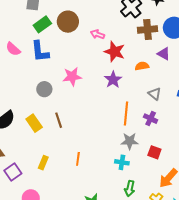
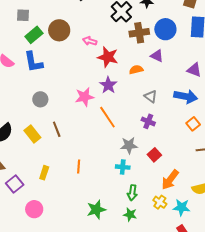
pink star: (72, 77) -> (85, 97), moved
orange line: (126, 113) -> (107, 117), moved, turned -35
red square: (154, 152) -> (154, 155), turned 32

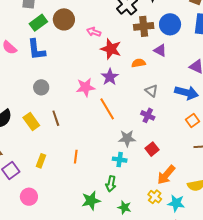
green arrow: (132, 193) -> (111, 184), moved

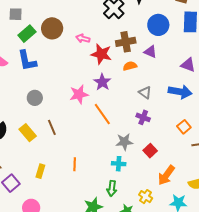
brown cross: (144, 26) -> (126, 42), moved
orange square: (192, 120) -> (184, 127), moved
yellow cross: (155, 197) -> (146, 197), moved

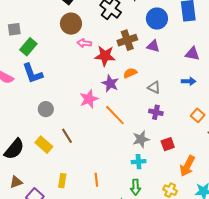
brown circle: (52, 28) -> (71, 24), moved
orange semicircle: (130, 66) -> (130, 73), moved
blue arrow: (180, 92) -> (189, 81), size x0.6
red square: (150, 151) -> (168, 144), turned 32
orange line: (75, 164) -> (96, 180), moved

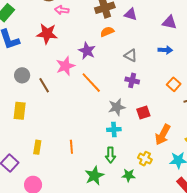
red star: (105, 56) -> (47, 34), moved
orange semicircle: (130, 73) -> (107, 32), moved
brown line: (67, 136) -> (44, 85), moved
yellow rectangle: (44, 145) -> (20, 111), turned 54

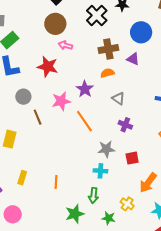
gray triangle: (131, 55) -> (118, 98), moved
gray circle: (22, 75) -> (23, 97), moved

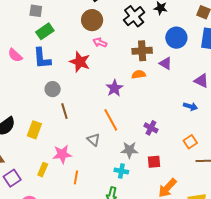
gray triangle: (118, 98) -> (94, 140), moved
pink star: (61, 101) -> (62, 154), moved

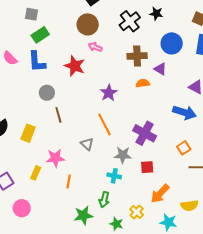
orange semicircle: (139, 74) -> (143, 83), moved
blue arrow: (191, 106) -> (185, 112), size x1.6
purple cross: (151, 128) -> (145, 133), size x1.6

